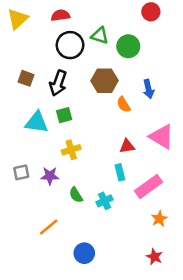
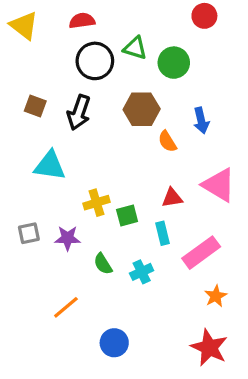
yellow triangle: (18, 19) -> (24, 26), turned -40
green square: (64, 115) -> (127, 216), moved
red star: (154, 257) -> (209, 348), size x1.6

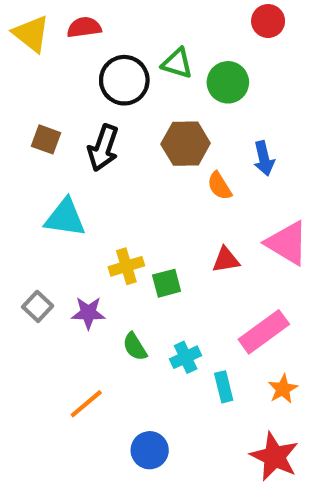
red semicircle: (82, 21) -> (84, 27), moved
gray square: (29, 233) -> (38, 306), turned -35
cyan rectangle: (163, 233) -> (224, 387), moved

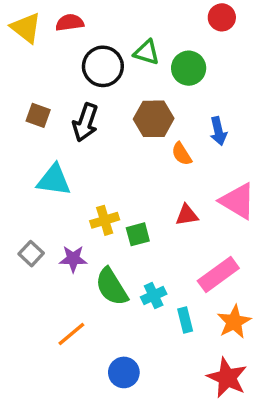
green semicircle: (135, 347) -> (112, 287), size x1.6
orange star: (283, 389) -> (234, 322), size x1.4

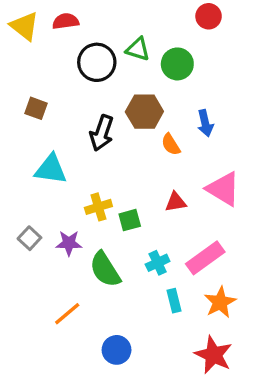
black arrow: (85, 122) -> (102, 133), moved
cyan cross: (154, 296) -> (158, 263), moved

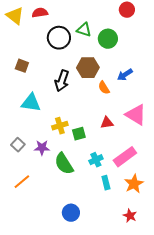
blue arrow: (205, 123) -> (125, 75), turned 70
orange line: (67, 314) -> (22, 182), moved
red star: (213, 355) -> (130, 216), size x0.6

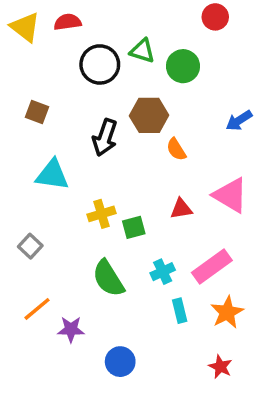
blue arrow: (125, 75) -> (239, 120), moved
purple star: (42, 148) -> (71, 329), moved

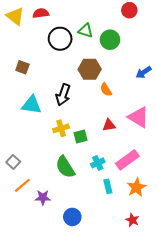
black arrow: (105, 137) -> (63, 95), moved
gray square: (30, 246) -> (13, 162), moved

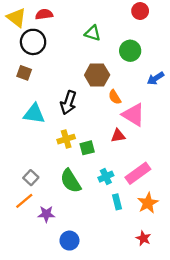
black circle: (60, 39) -> (33, 42), moved
green circle: (110, 40) -> (130, 51), moved
pink triangle: (139, 117) -> (133, 115), moved
gray square: (13, 162) -> (31, 178), moved
blue circle: (72, 217) -> (69, 241), moved

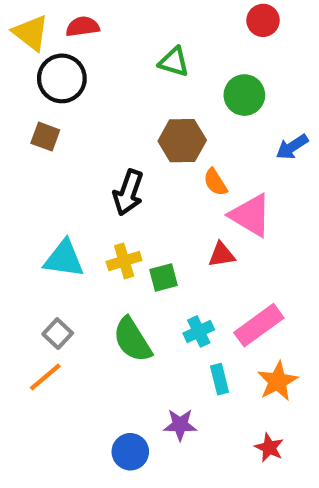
cyan triangle: (34, 114) -> (64, 259), moved
purple star: (46, 214) -> (180, 425), moved

